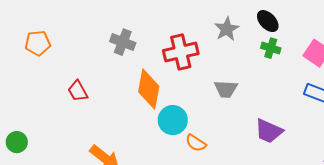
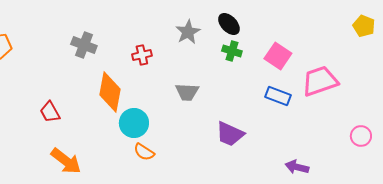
red cross: (181, 52) -> (142, 55), size x0.6
red trapezoid: (78, 91) -> (50, 112), moved
orange semicircle: (196, 143) -> (144, 152), moved

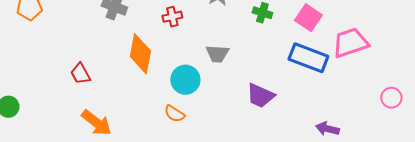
blue rectangle: (278, 96) -> (308, 58), size x1.5
cyan circle: (134, 123) -> (185, 80), moved

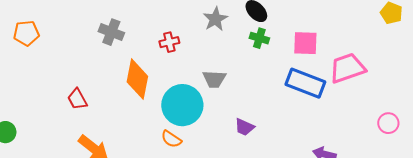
pink square: (308, 18) -> (305, 43), turned -32
cyan circle: (185, 80) -> (182, 105), size x1.4
purple trapezoid: (260, 96) -> (244, 127), moved, size x0.7

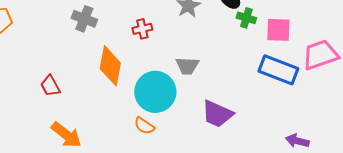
green cross: (259, 38) -> (246, 18), moved
purple trapezoid: (244, 127) -> (217, 114), size x1.6

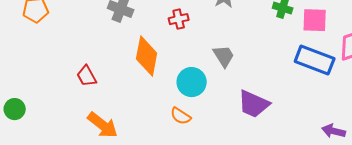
gray trapezoid: (187, 66) -> (224, 56), turned -125
cyan circle: (155, 92) -> (192, 82), size x0.7

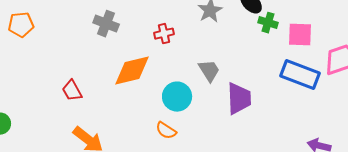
orange diamond: (147, 56) -> (132, 71), turned 66
purple trapezoid: (254, 104) -> (239, 99), moved, turned -116

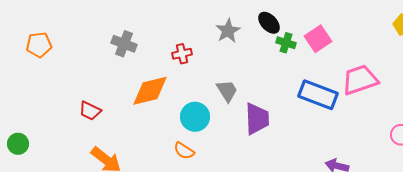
pink square: (300, 35) -> (318, 39), moved, turned -36
red trapezoid: (72, 91) -> (90, 111), turned -35

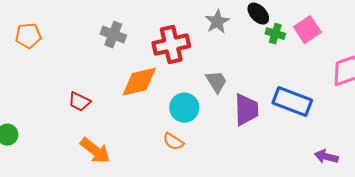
red cross: (182, 54) -> (171, 45), size x1.8
blue rectangle: (318, 95) -> (292, 102), moved

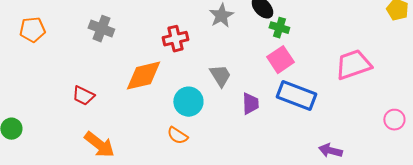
pink square: (307, 30) -> (280, 60), moved
gray cross: (113, 35) -> (101, 29), moved
red cross: (171, 45) -> (175, 39), size x0.7
purple trapezoid: (246, 110) -> (250, 104), size x0.7

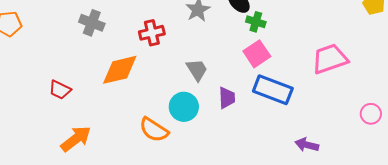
gray cross: (101, 29) -> (92, 23), moved
cyan circle: (188, 102) -> (184, 107), moved
orange semicircle: (177, 136) -> (154, 130), size x1.4
orange arrow: (99, 145) -> (76, 139), turned -76

